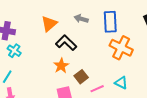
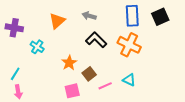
blue rectangle: (110, 22) -> (132, 16), moved
black L-shape: (66, 43) -> (96, 40), moved
cyan cross: (14, 51) -> (37, 47), moved

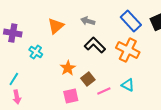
blue rectangle: (132, 16) -> (131, 21), turned -40

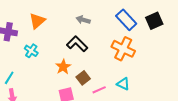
orange triangle: (56, 26) -> (37, 21), moved
black L-shape: (95, 45) -> (77, 44), moved

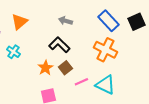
brown square: (83, 78) -> (65, 68), moved
cyan triangle: (123, 84) -> (105, 85), size x1.5
pink line: (99, 90) -> (81, 82), moved

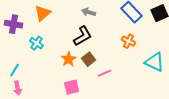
black L-shape: (59, 45) -> (83, 36), turned 105
orange cross: (105, 50) -> (129, 41), size x0.6
cyan triangle: (105, 85) -> (155, 62), moved

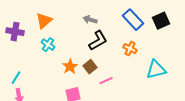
black L-shape: (83, 36) -> (98, 41), moved
cyan cross: (37, 43) -> (48, 45), moved
cyan triangle: (155, 62) -> (156, 70), turned -40

